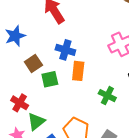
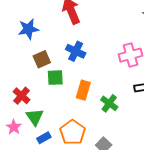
orange rectangle: (78, 71) -> (83, 90), moved
green triangle: (36, 122) -> (35, 117), turned -36

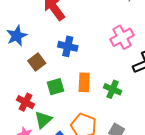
green square: (55, 78) -> (56, 87), moved
green triangle: (35, 117) -> (43, 120), turned 36

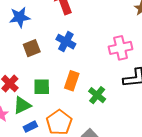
green square: (56, 87) -> (42, 87), moved

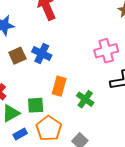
blue cross: (66, 42) -> (42, 54), moved
green square: (42, 87) -> (36, 105), moved

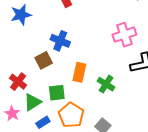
brown square: (17, 56) -> (44, 60), moved

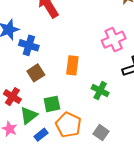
blue cross: (60, 41) -> (29, 45), moved
orange rectangle: (79, 72) -> (72, 65), moved

